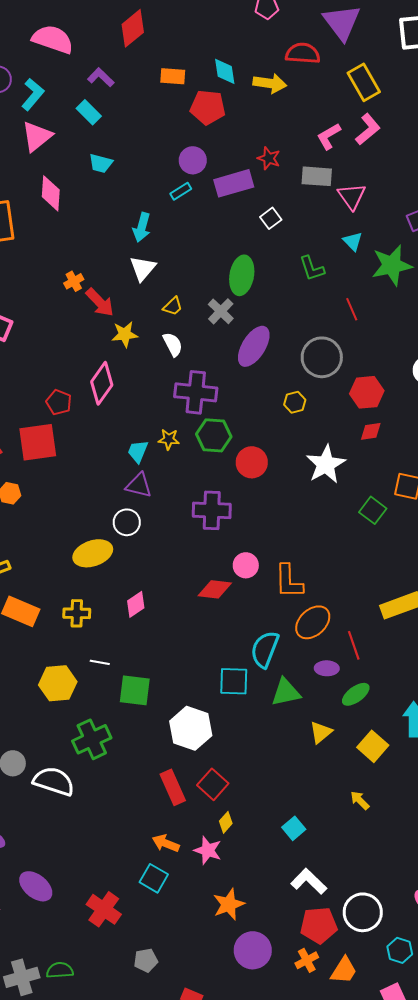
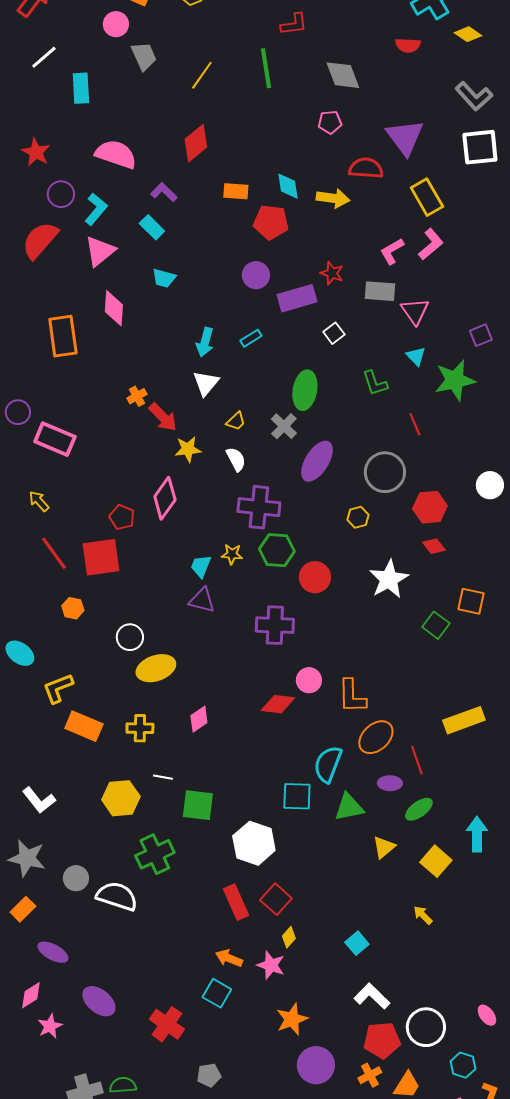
cyan rectangle: (181, 191) -> (251, 338), moved
red diamond: (371, 431) -> (434, 546), turned 60
white circle: (127, 522) -> (130, 637), moved

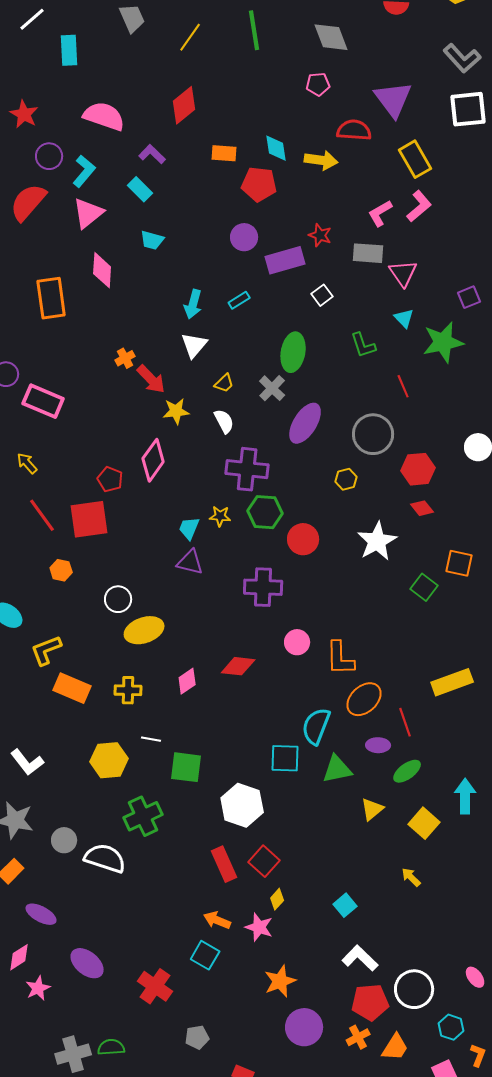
red diamond: (278, 704) -> (238, 666), moved

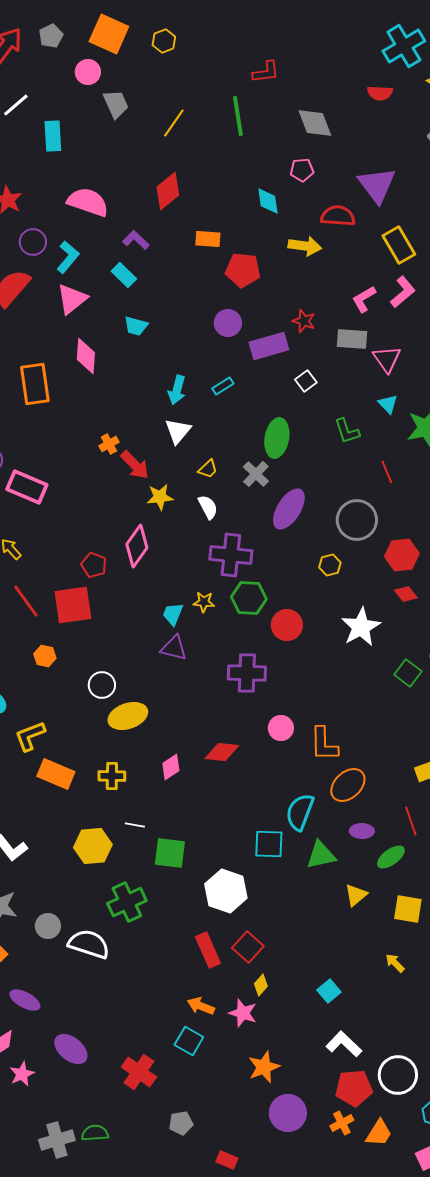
cyan diamond: (276, 148) -> (268, 201), moved
red line: (405, 722) -> (411, 821), moved
yellow square: (424, 823) -> (408, 909), turned -32

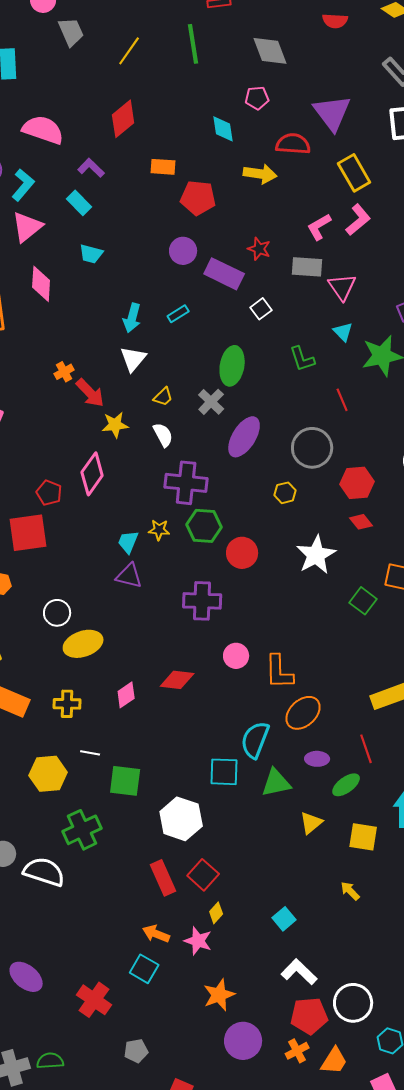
purple rectangle: (269, 346) -> (224, 274), turned 42

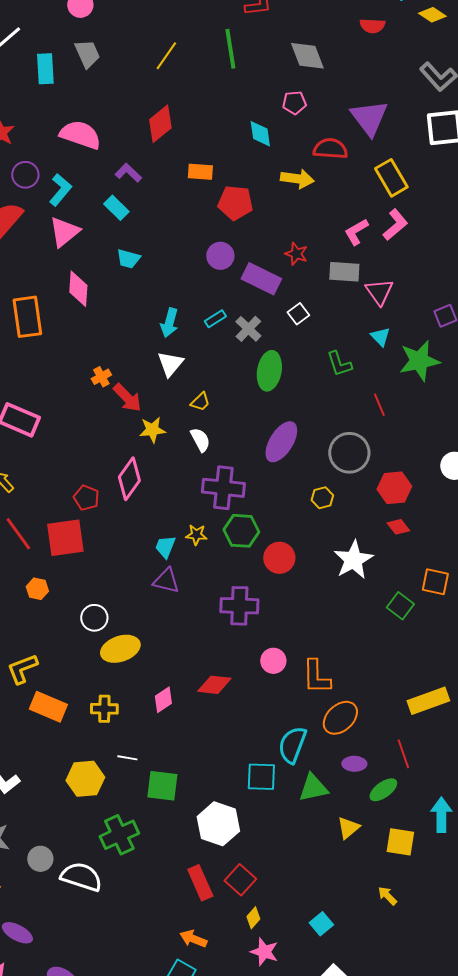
gray trapezoid: (71, 32) -> (87, 54), moved
gray cross: (211, 402) -> (248, 329), moved
pink star: (198, 941) -> (264, 952), moved

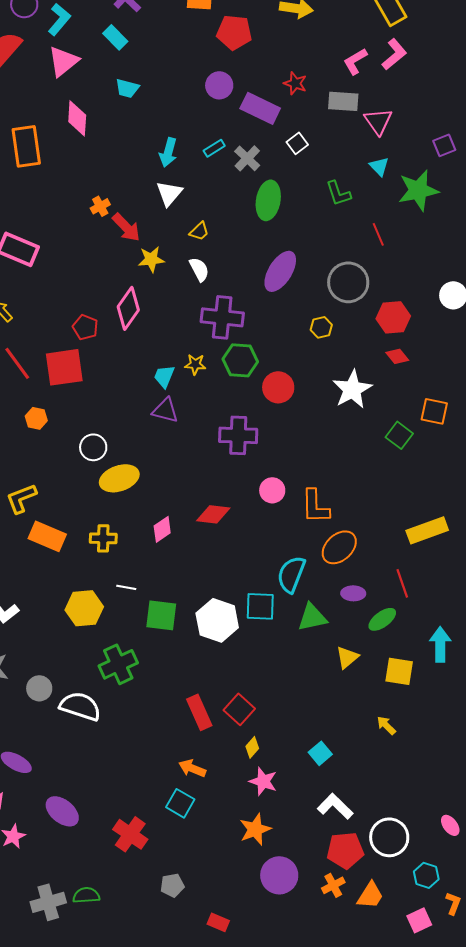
white hexagon: (218, 824) -> (217, 620), moved

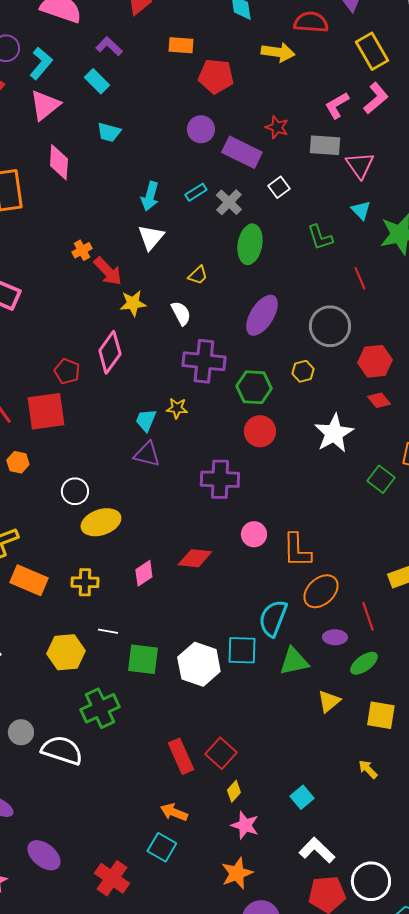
yellow trapezoid: (199, 231) -> (198, 275), moved
green hexagon: (240, 360) -> (254, 387), moved
red line: (402, 583) -> (368, 616), moved

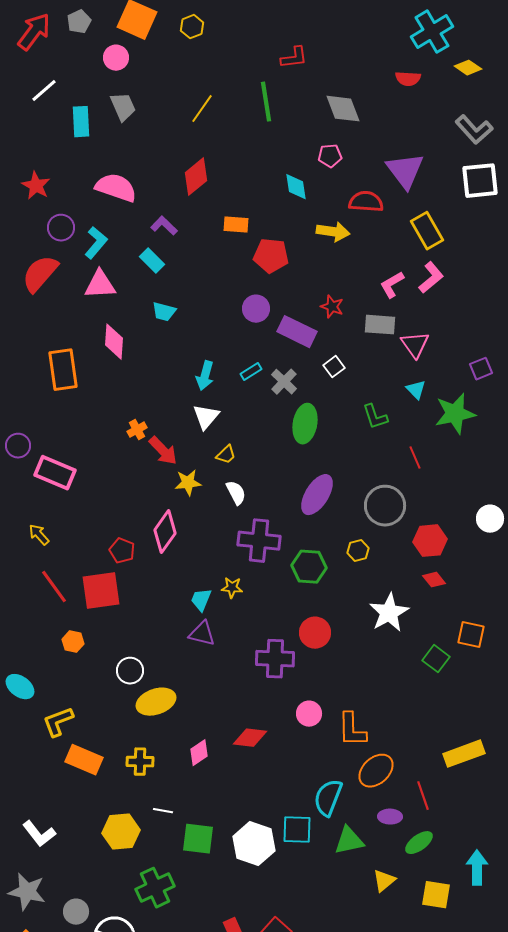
pink triangle: (45, 105) -> (100, 285), turned 36
yellow trapezoid: (198, 275) -> (226, 455), moved
red circle: (260, 431) -> (315, 633), moved

